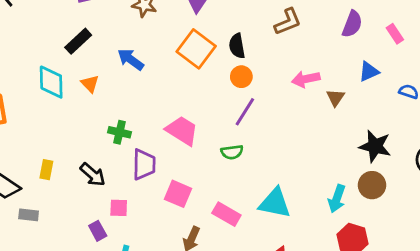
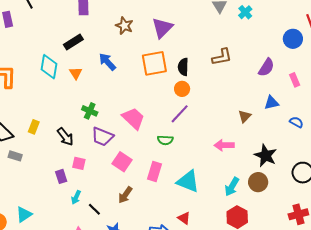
orange square: (196, 49) -> (154, 63), turned 32
pink arrow: (306, 79) -> (224, 145), moved
purple trapezoid: (144, 164) -> (102, 137), turned 100
pink rectangle: (226, 214) -> (155, 172), moved, turned 66

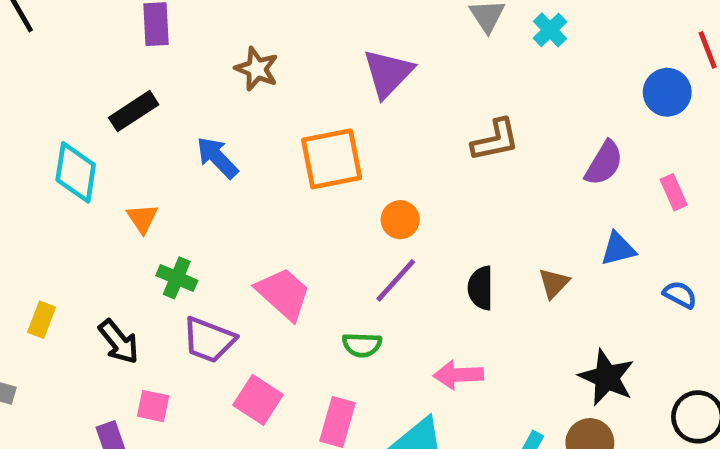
purple triangle: (162, 28) -> (388, 73), moved
black semicircle: (183, 67) -> (481, 288), moved
orange triangle: (76, 73) -> (142, 218), moved
pink arrow: (224, 145) -> (458, 375), moved

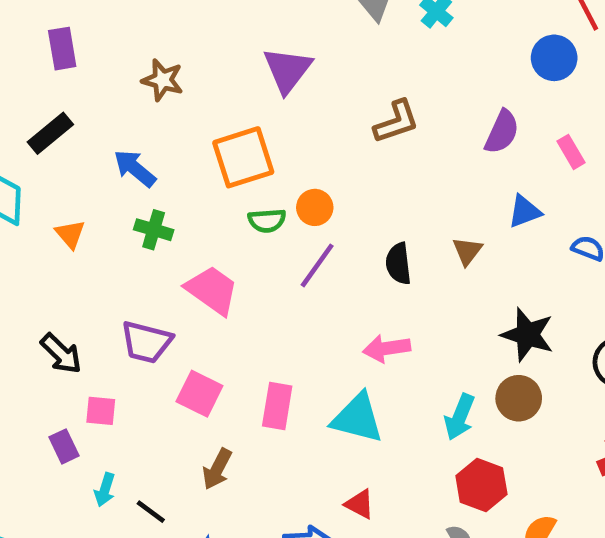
green cross: (177, 278) -> (154, 230), moved
green semicircle: (362, 345) -> (267, 221), moved

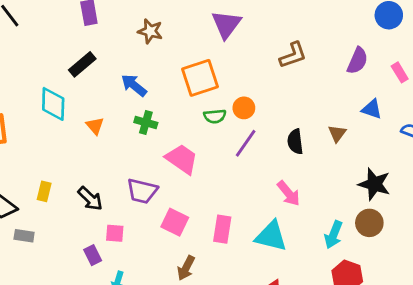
blue triangle: (525, 212) -> (372, 109), turned 40
pink arrow: (387, 348) -> (289, 193), turned -120

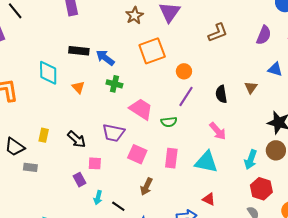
brown star: (150, 31) -> (134, 15), moved, turned 30
black rectangle: (82, 64) -> (79, 51), moved, turned 48
green semicircle: (215, 116) -> (169, 122), moved

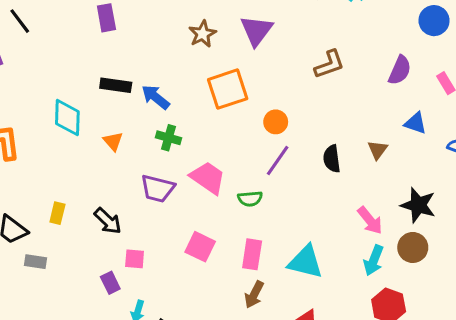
pink arrow: (218, 131) -> (370, 220), moved
purple trapezoid: (113, 133) -> (158, 188), moved
brown arrow: (146, 187) -> (254, 295), moved

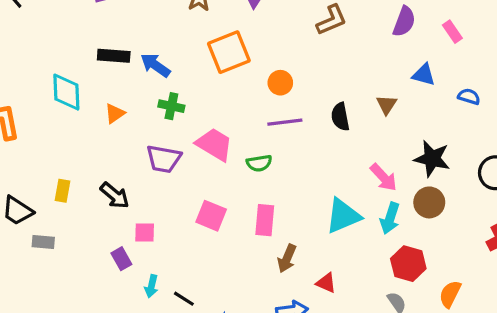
orange triangle: (113, 141) -> (115, 113), turned 40
purple line: (278, 160) -> (285, 122), turned 52
cyan triangle: (305, 262) -> (343, 216), moved, turned -33
brown arrow: (254, 295) -> (287, 258), moved

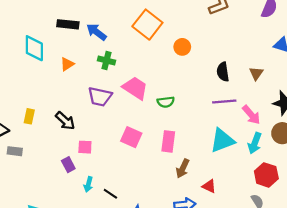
orange square: (229, 52) -> (147, 25), turned -32
brown triangle: (387, 105) -> (256, 73), moved
purple line: (285, 122) -> (224, 102), moved

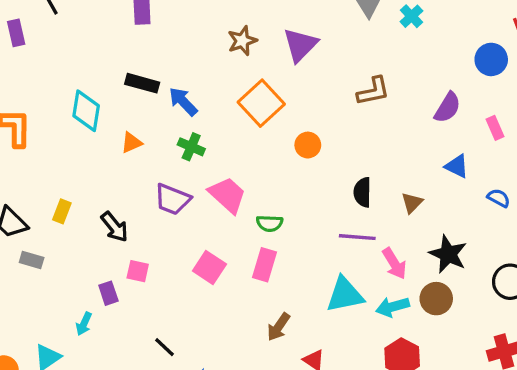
pink rectangle: (168, 141) -> (264, 265), moved
cyan arrow: (255, 143) -> (393, 307), turned 45
cyan arrow: (88, 184) -> (84, 324), moved

